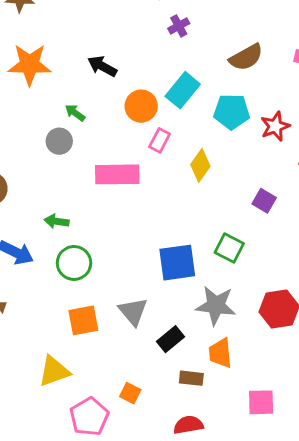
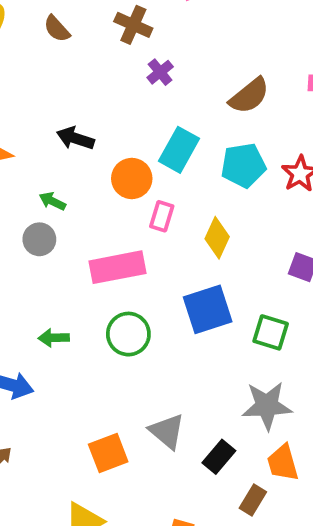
green circle: (74, 263) -> (128, 334), moved
blue square: (177, 263) -> (208, 309), moved
brown rectangle: (191, 378) -> (253, 500), turned -55

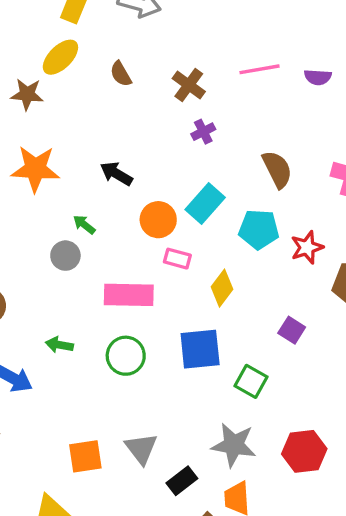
brown semicircle: (249, 96) -> (277, 169), turned -90
pink rectangle: (162, 216) -> (177, 259), turned 76

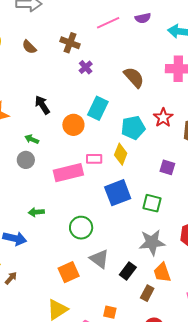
black arrow: (116, 174) -> (42, 105), turned 42
cyan pentagon: (259, 229) -> (133, 128), moved
pink rectangle: (177, 259) -> (94, 159), moved
green circle: (126, 356) -> (81, 228), moved

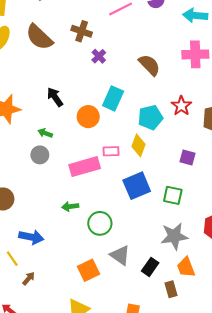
brown semicircle: (29, 47) -> (39, 37), size x1.8
green arrow: (36, 212) -> (70, 206), moved
brown rectangle: (147, 293) -> (171, 289), turned -42

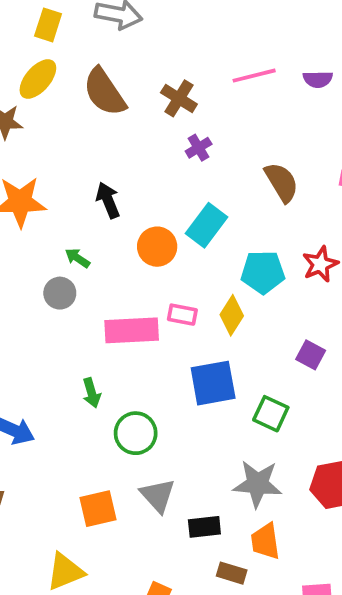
green arrow: (70, 206) -> (92, 393), turned -112
black rectangle: (150, 267) -> (204, 527), turned 36
brown rectangle: (171, 289) -> (232, 573), turned -70

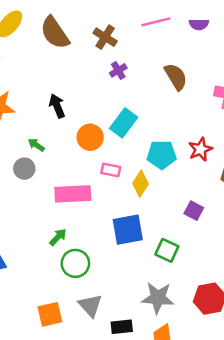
brown semicircle: (282, 182) -> (176, 77), moved
pink rectangle: (182, 315) -> (111, 170), moved
green arrow: (92, 393) -> (58, 237), moved, turned -120

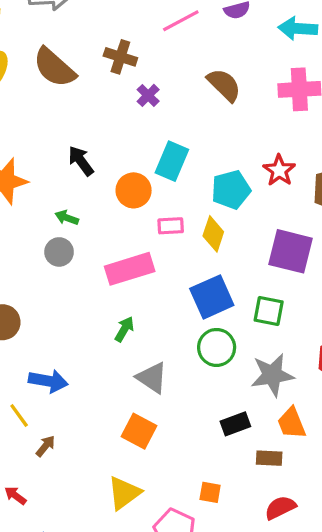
purple square: (194, 211) -> (291, 251), size x1.8
green circle: (75, 263) -> (217, 347), moved
gray triangle: (90, 305) -> (152, 378), moved
orange square: (50, 314) -> (139, 431), turned -35

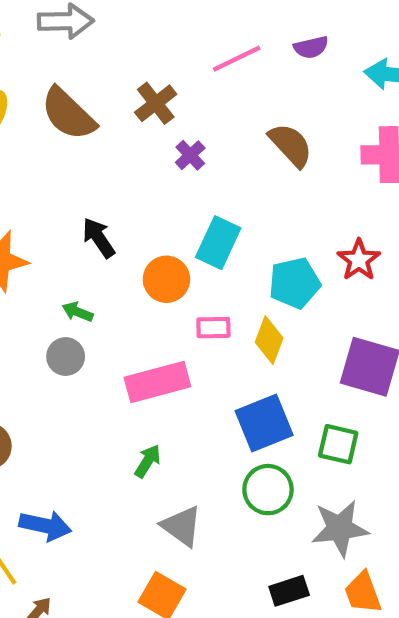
brown cross: (120, 57) -> (156, 103), turned 32

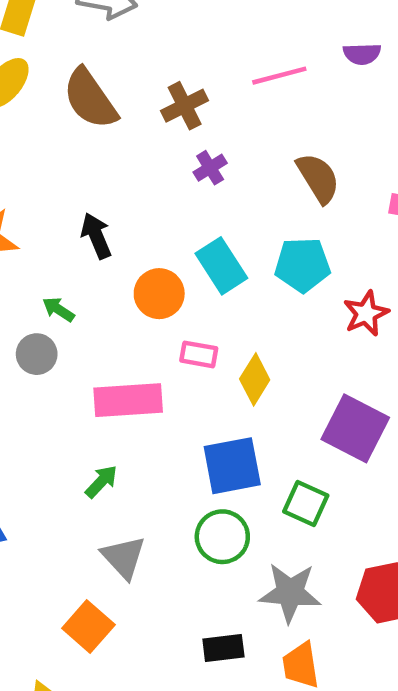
purple semicircle: (311, 47) -> (362, 54), moved
cyan rectangle: (218, 243) -> (221, 266), turned -69
cyan pentagon: (295, 283) -> (302, 265), moved

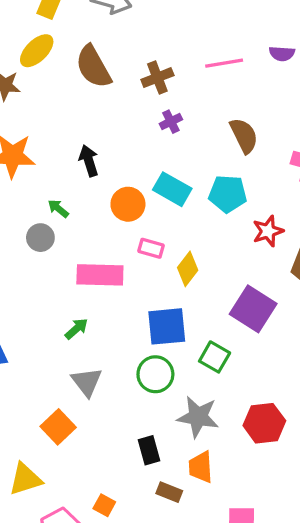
cyan rectangle: (221, 266) -> (172, 189), turned -33
black rectangle: (223, 648) -> (149, 450), turned 76

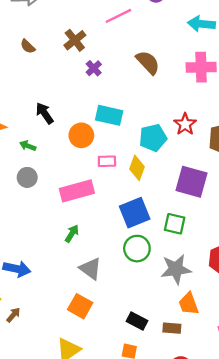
brown semicircle: (93, 67) -> (28, 46), size x0.5
cyan pentagon: (228, 194) -> (153, 138), moved
green arrow: (58, 208) -> (28, 146), moved
black rectangle: (149, 450) -> (137, 321), moved, turned -30

